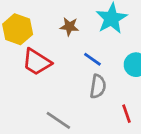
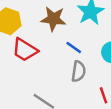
brown star: (69, 27) -> (53, 19), size x1.5

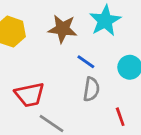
red trapezoid: (25, 50) -> (30, 95), moved, turned -44

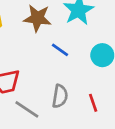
gray semicircle: (91, 89) -> (60, 96), moved

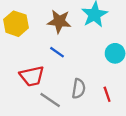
blue line: (60, 50) -> (57, 52), moved

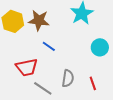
brown star: (59, 21) -> (39, 20), moved

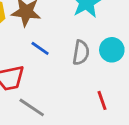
gray semicircle: (68, 78) -> (81, 53), moved

